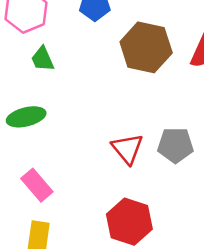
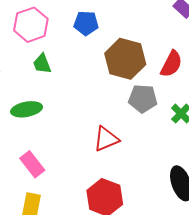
gray pentagon: (175, 145) -> (143, 99), moved
red triangle: (127, 149) -> (106, 139), turned 44

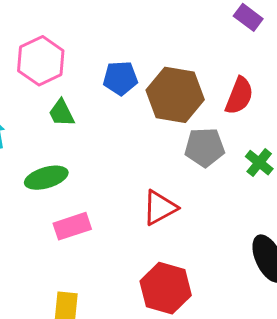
blue pentagon: (86, 23) -> (120, 78), moved
pink rectangle: (32, 164) -> (72, 226), moved, turned -65

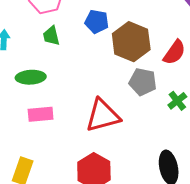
red triangle: (160, 208) -> (103, 116), size x1.4

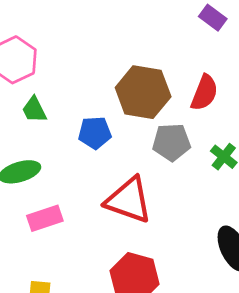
blue pentagon: (97, 22) -> (95, 133), moved
red triangle: (103, 116) -> (129, 200), turned 48

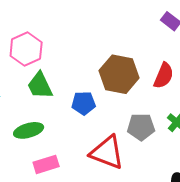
green trapezoid: (34, 110) -> (40, 86), size x1.4
gray pentagon: (171, 142) -> (141, 127), moved

